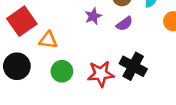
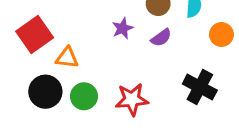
black circle: (17, 66) -> (45, 92), moved
black cross: (133, 66) -> (200, 87), moved

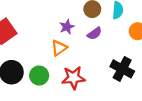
orange triangle: (67, 58) -> (59, 48), moved, turned -42

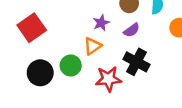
black cross: (122, 69) -> (136, 62), moved
green circle: (39, 76) -> (71, 65), moved

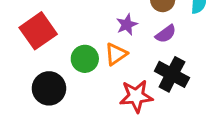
green circle: (71, 65) -> (85, 59), moved

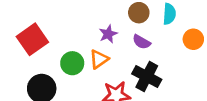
purple semicircle: (166, 34) -> (141, 42), turned 66

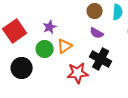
purple star: (108, 34) -> (50, 27), moved

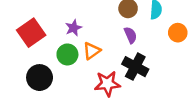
purple semicircle: (97, 33) -> (130, 35), turned -144

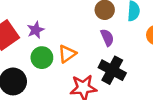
purple star: (73, 28) -> (36, 30), moved

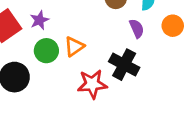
purple semicircle: (107, 38) -> (137, 28), moved

